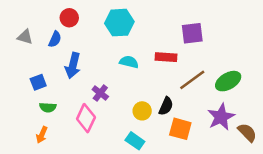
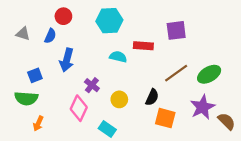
red rectangle: (166, 57) -> (143, 46), moved
green semicircle: (48, 107) -> (26, 98), moved, size x1.5
yellow circle: (142, 111) -> (119, 99), moved
cyan rectangle: (135, 141) -> (107, 129), moved

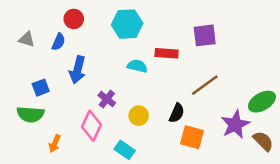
green ellipse: (209, 74) -> (262, 102), moved
orange arrow: (38, 123) -> (55, 144), moved

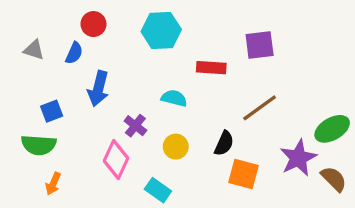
cyan semicircle: (137, 66) -> (174, 98), moved
orange arrow: (55, 144) -> (53, 184), moved

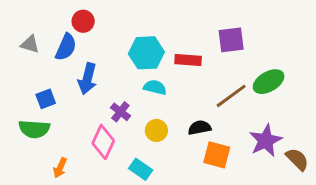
cyan hexagon: (161, 30) -> (146, 53), moved
blue semicircle: (74, 53) -> (66, 47), size x1.4
green ellipse: (332, 129) -> (269, 82), moved
black semicircle: (224, 143) -> (200, 128), turned -125
orange arrow: (53, 184) -> (60, 168), moved

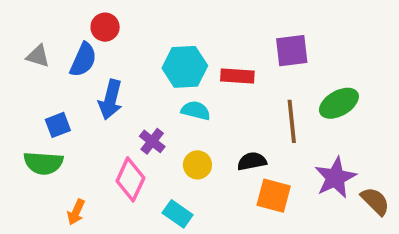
brown line: (231, 96) -> (292, 121), turned -60

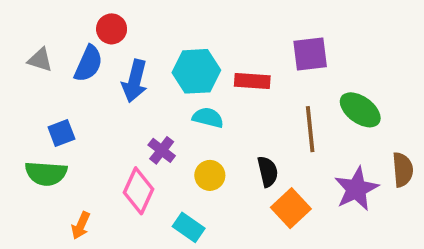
blue arrow: (110, 100) -> (135, 81), moved
green ellipse: (339, 103) -> (360, 110), turned 66
black semicircle: (252, 161) -> (268, 172), turned 88
orange square: (274, 196) -> (291, 208), turned 32
brown semicircle: (375, 201) -> (403, 170), moved, turned 40

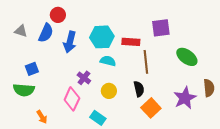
brown line: (310, 129) -> (146, 62), moved
orange arrow: (81, 226) -> (42, 117), turned -56

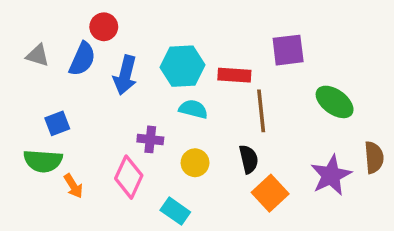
purple cross: (84, 78) -> (150, 139), turned -32
orange arrow: (42, 117) -> (73, 186), moved

